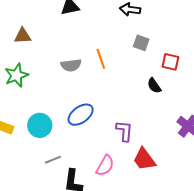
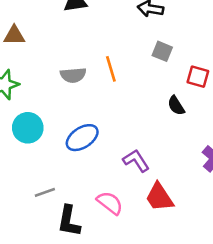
cyan circle: (40, 125) -> (28, 128), moved
purple L-shape: (124, 131) -> (136, 161), turned -40
pink semicircle: (105, 166) -> (110, 203), turned -85

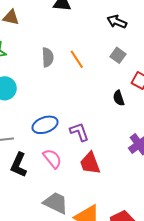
orange line: (111, 69) -> (77, 59), turned -30
gray semicircle: (73, 75) -> (48, 57), turned -102
blue ellipse: (82, 138) -> (45, 125), moved

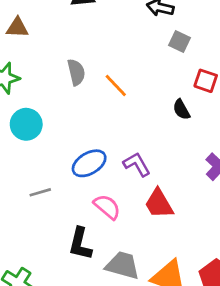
gray square: (118, 55) -> (180, 41), moved
orange line: (77, 59) -> (116, 86), moved
black L-shape: (19, 165) -> (80, 244), moved

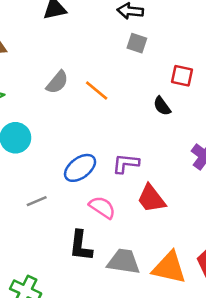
gray square: (180, 41) -> (137, 43), moved
gray semicircle: (76, 72) -> (57, 82), turned 60
purple L-shape: (137, 164) -> (126, 163), turned -48

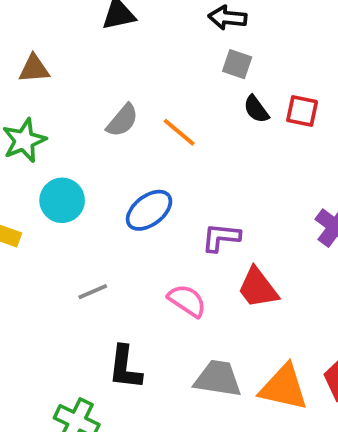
black semicircle: (162, 106) -> (256, 109), moved
blue ellipse: (80, 168) -> (149, 210), moved
black L-shape: (81, 246) -> (125, 367), moved

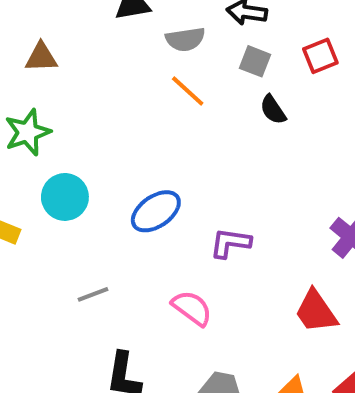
red square: (302, 111) -> (320, 56), moved, turned -36
gray semicircle: (122, 120) -> (185, 39), moved, turned 39
orange line: (179, 132) -> (188, 91), moved
red trapezoid: (258, 288) -> (316, 312), moved

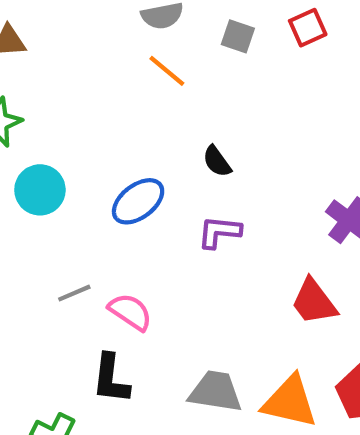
black semicircle: (273, 110) -> (217, 161), moved
pink semicircle: (192, 308) -> (130, 312), moved

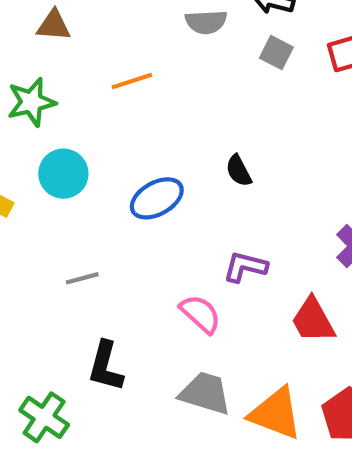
orange line: (167, 71) -> (132, 81), moved, turned -66
purple L-shape: (219, 232) -> (245, 267), moved
pink semicircle: (130, 312) -> (200, 314), moved

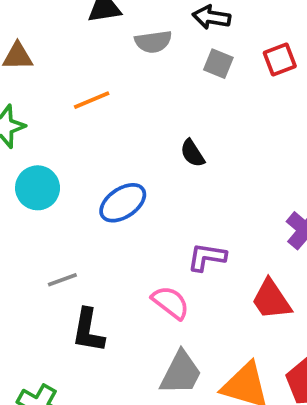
black semicircle: (239, 171) -> (192, 153), moved
black L-shape: (106, 366) -> (88, 330), moved
gray trapezoid: (205, 393) -> (181, 373), turned 105

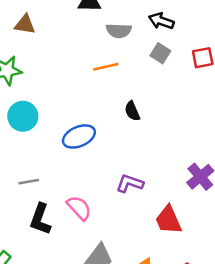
orange line: (92, 100) -> (106, 67), moved
pink semicircle: (171, 303) -> (79, 208), moved

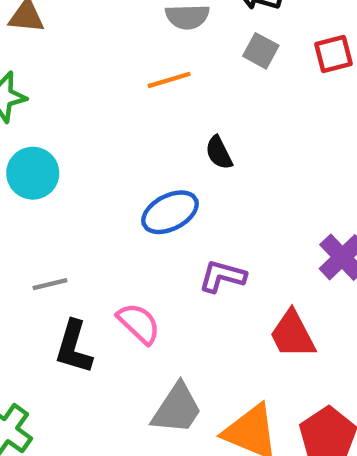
blue ellipse: (79, 136) -> (170, 212), moved

